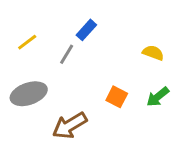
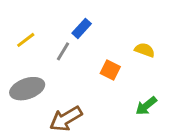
orange square: (117, 97) -> (110, 70), moved
green arrow: (158, 97) -> (146, 106), moved

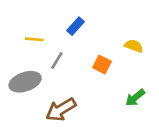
yellow line: (26, 40) -> (34, 39), moved, turned 42
gray line: (63, 51) -> (57, 61), moved

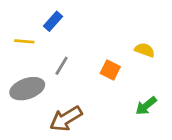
blue rectangle: (75, 26) -> (53, 21), moved
yellow line: (34, 39) -> (24, 41), moved

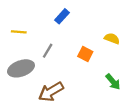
blue rectangle: (53, 21) -> (62, 16), moved
green arrow: (146, 106) -> (113, 82), turned -91

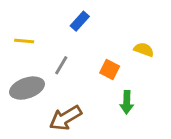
green arrow: (113, 82) -> (127, 102), moved, turned 42

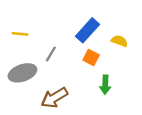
blue rectangle: (80, 21) -> (87, 30), moved, size x1.5

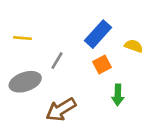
orange square: (91, 58) -> (102, 64), turned 35

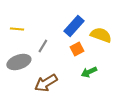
yellow semicircle: (134, 46) -> (101, 35), size x1.5
green arrow: (118, 95) -> (89, 72), turned 63

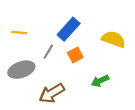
blue rectangle: (74, 26) -> (69, 29), moved
orange square: (77, 49) -> (75, 55), moved

